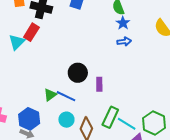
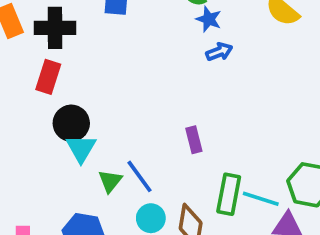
cyan triangle: (17, 42) -> (81, 148), moved
black circle: (78, 73) -> (71, 123), moved
blue line: (66, 96) -> (140, 176), turned 42

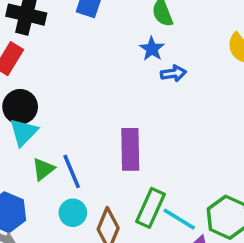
blue star: (209, 19) -> (152, 49), moved
purple rectangle: (194, 140) -> (130, 149), size x1.6

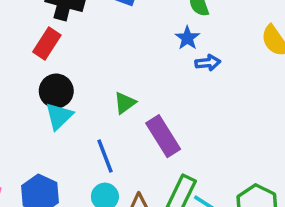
purple rectangle: (130, 149) -> (163, 136), turned -33
green triangle: (43, 169) -> (125, 103), moved

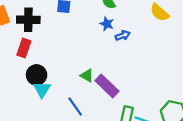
green triangle: (125, 103) -> (87, 76), moved, turned -40

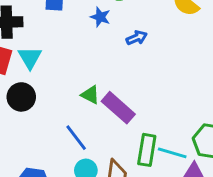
blue star: (107, 24) -> (100, 17), moved
cyan triangle: (42, 90) -> (30, 58), moved

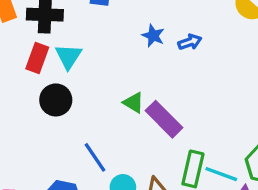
blue star: (100, 17) -> (153, 36), moved
blue line: (76, 138) -> (95, 157), moved

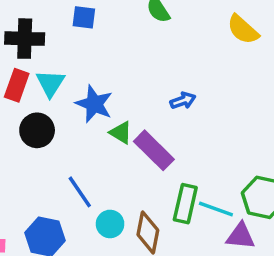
blue star: (153, 36) -> (94, 104), moved, size x1.5
blue arrow: (190, 42) -> (183, 101), moved

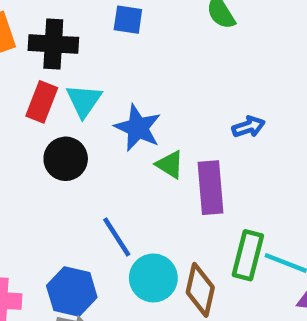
purple rectangle: (154, 150) -> (210, 188), turned 39
cyan circle: (110, 224) -> (153, 278), size x1.4

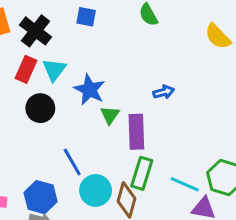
black cross: (53, 44) -> (35, 31), turned 32
green triangle: (170, 165) -> (110, 115), turned 30
green rectangle: (248, 255) -> (142, 173), moved

